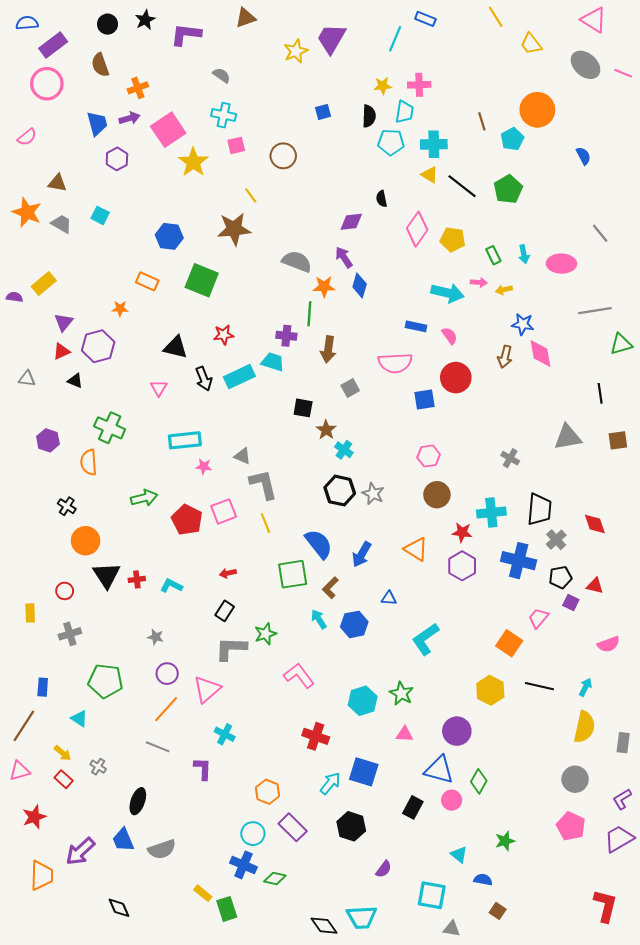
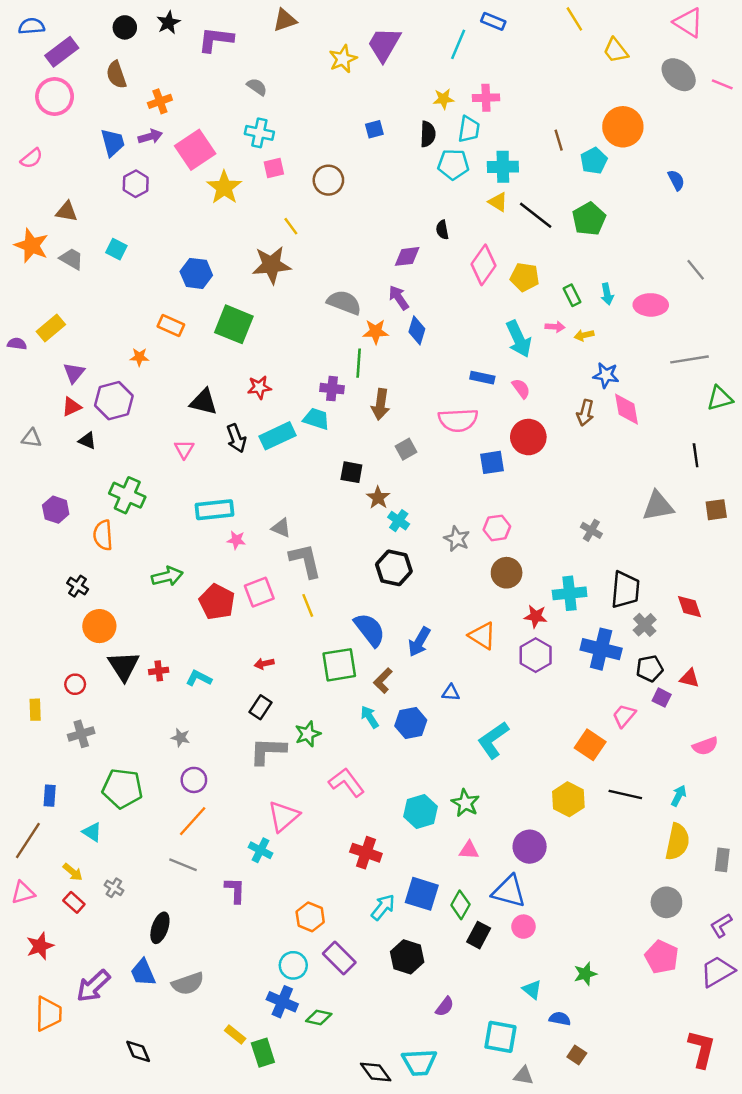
cyan arrow: (447, 293) -> (519, 339), turned 52
gray star: (373, 494) -> (457, 539), moved
pink triangle: (207, 689) -> (284, 816), moved
green diamond: (479, 781) -> (460, 905), moved

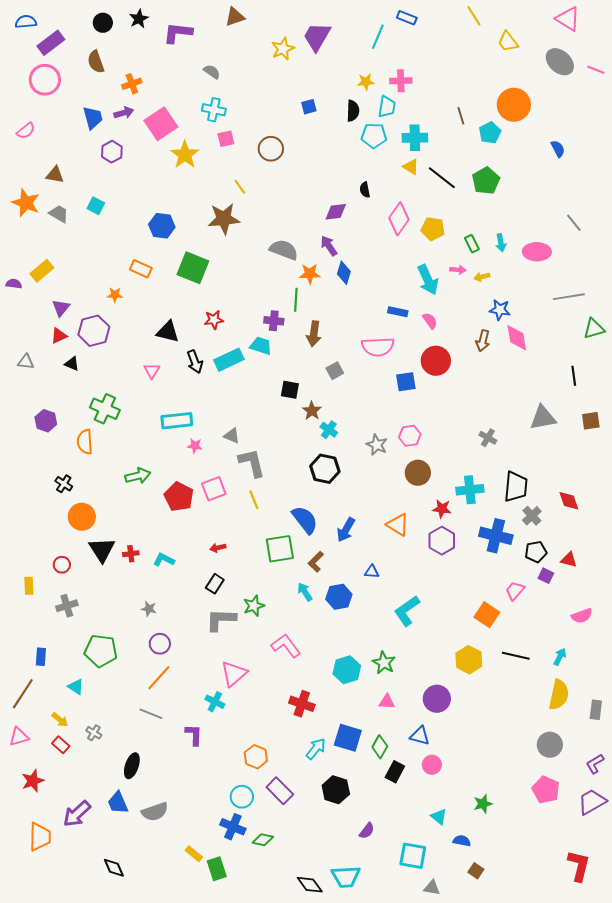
blue triangle: (509, 891) -> (420, 736), size x0.7

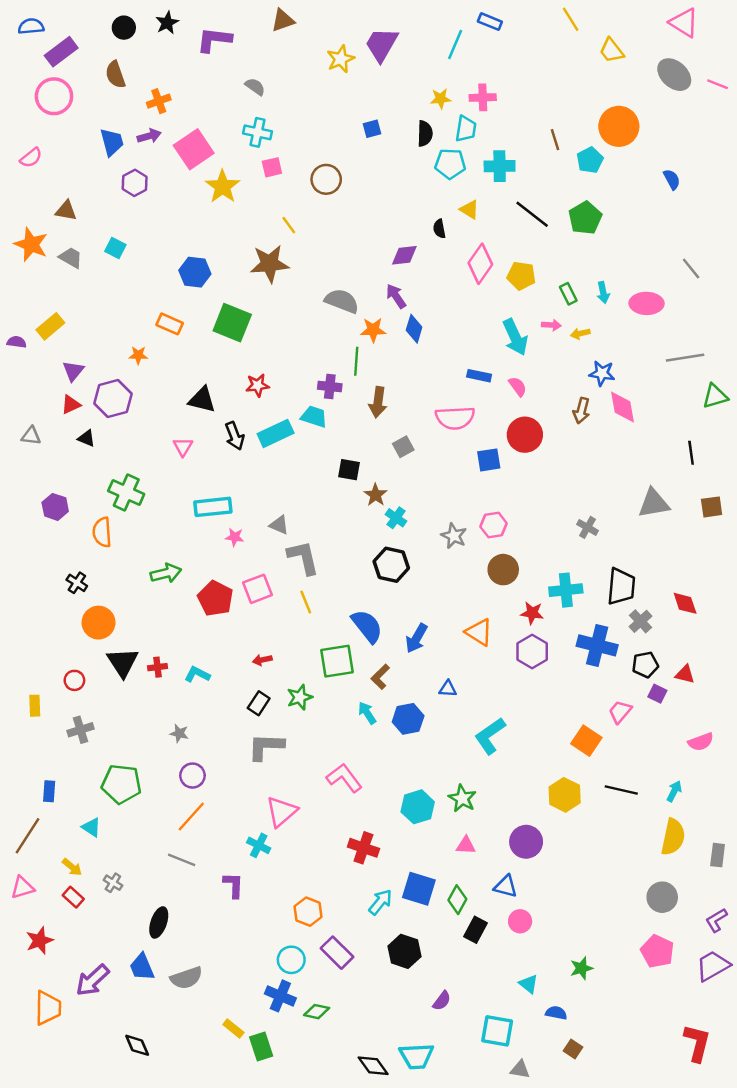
yellow triangle: (411, 167) -> (469, 209), moved
green star: (254, 606) -> (300, 697), moved

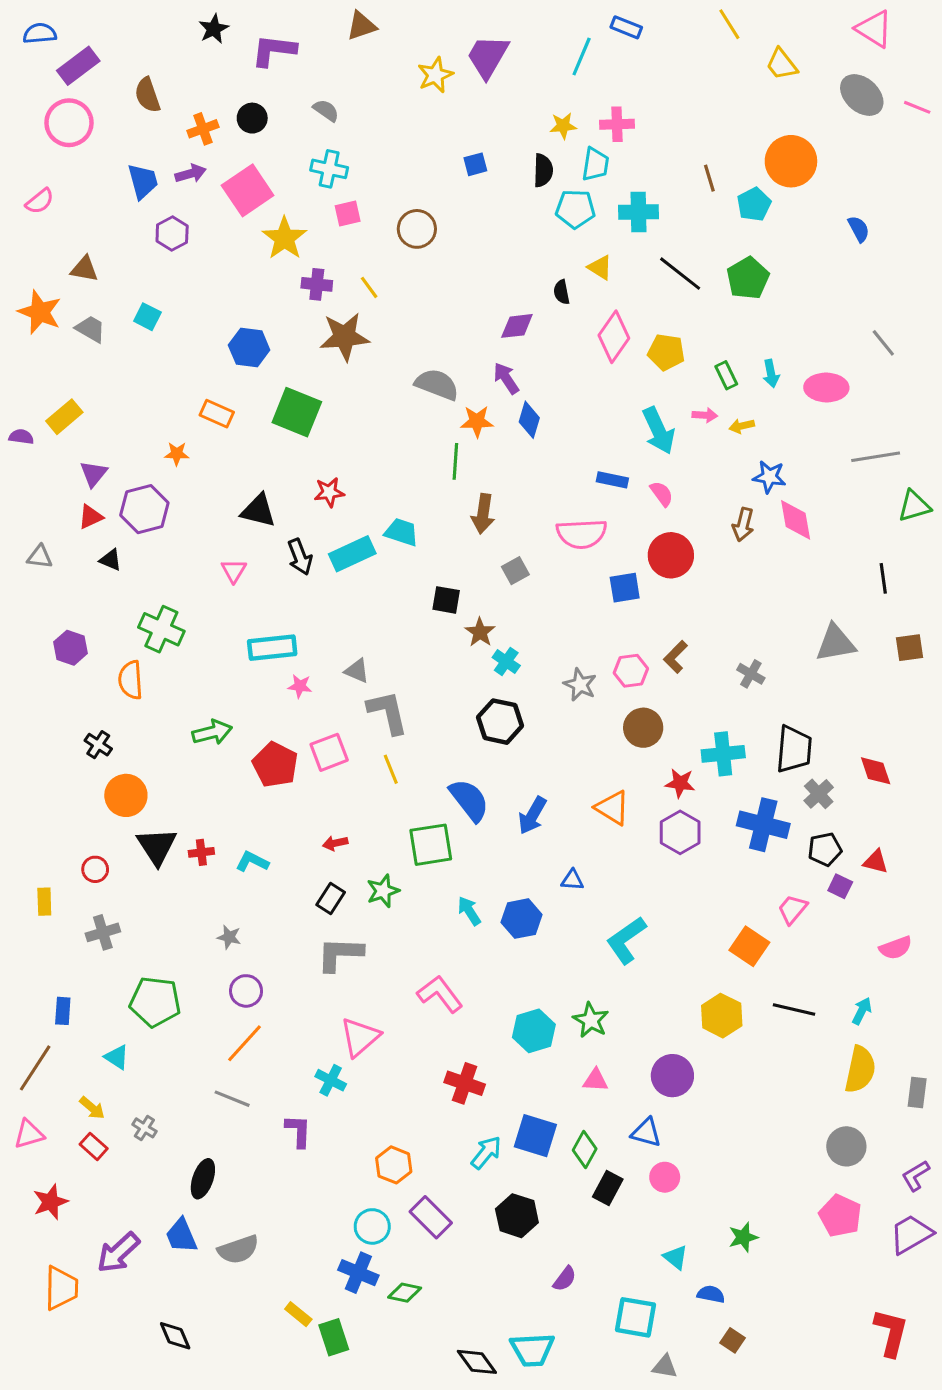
black circle: (124, 28) -> (252, 118), moved
purple cross: (330, 387) -> (317, 284), moved
brown L-shape: (380, 677) -> (675, 657), moved

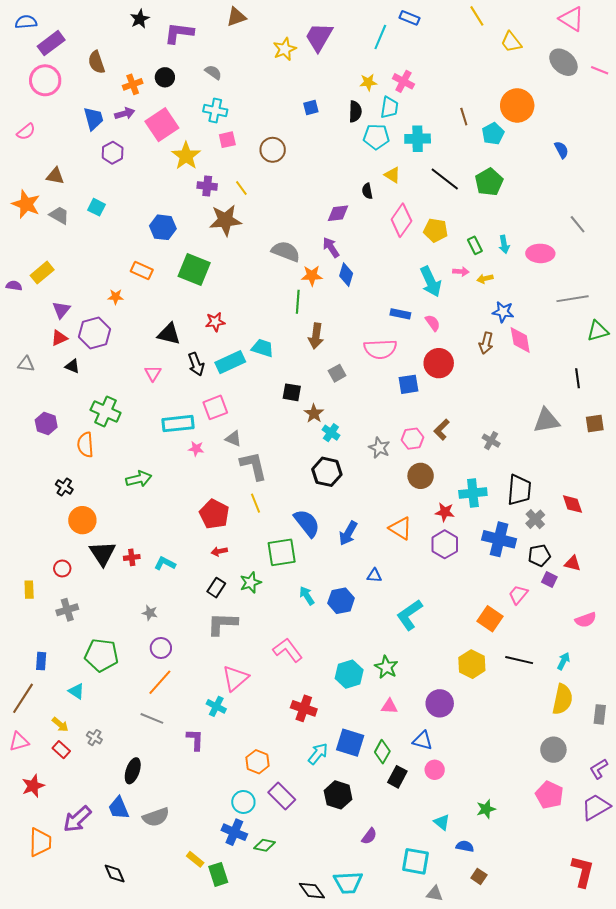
pink cross: (617, 124) -> (403, 81), turned 30
pink square: (329, 752) -> (215, 407), moved
red pentagon: (275, 765) -> (214, 514), moved

